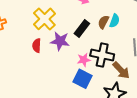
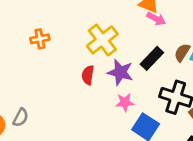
pink star: (84, 60) -> (125, 102), moved

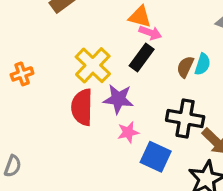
black rectangle: (152, 58) -> (142, 58), moved
red semicircle: (88, 75) -> (82, 107), size x1.6

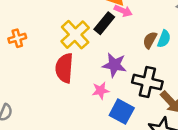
black rectangle: (142, 58) -> (104, 23), moved
purple star: (118, 99) -> (114, 65), moved

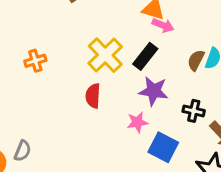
black rectangle: (104, 23) -> (145, 56), moved
red semicircle: (64, 68) -> (93, 96), size x0.7
black cross: (147, 82) -> (194, 111), size x0.6

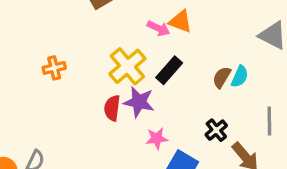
pink arrow: (163, 25) -> (158, 28), moved
purple star: (154, 91) -> (139, 102), moved
black cross: (194, 111) -> (216, 130), turned 35

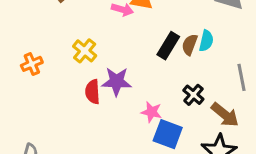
yellow cross: (127, 66) -> (85, 51), moved, size x0.7
black rectangle: (169, 70) -> (168, 46), moved
pink star: (157, 138) -> (151, 112), moved, turned 30

